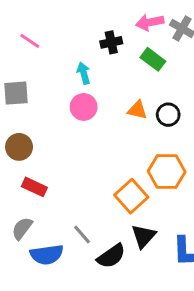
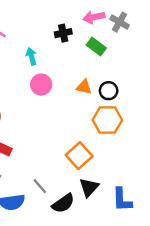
cyan arrow: (84, 73) -> (31, 56), moved
orange hexagon: (167, 172) -> (107, 120), moved

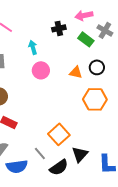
gray cross: (120, 22) -> (105, 30), moved
black circle: (109, 91) -> (97, 67), moved
orange square: (79, 156) -> (59, 134), moved

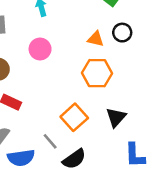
pink circle: (41, 70) -> (40, 49), moved
orange hexagon: (95, 99) -> (97, 73), moved
black triangle: (80, 154) -> (116, 117), moved

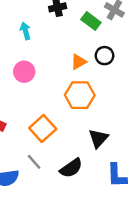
orange triangle: (96, 39) -> (79, 62), turned -42
orange square: (74, 117) -> (43, 129), moved
black semicircle: (74, 159) -> (71, 168), moved

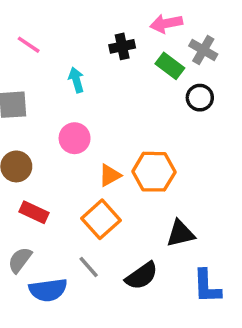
black circle: (104, 56) -> (200, 98), moved
orange triangle: (79, 62) -> (110, 175), moved
black triangle: (98, 138) -> (180, 233), turned 35

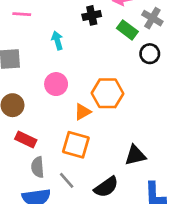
pink line: (29, 45) -> (22, 14), turned -30
orange hexagon: (154, 172) -> (108, 93), moved
orange square: (101, 219) -> (76, 145), turned -32
gray semicircle: (20, 260) -> (38, 167), moved, turned -42

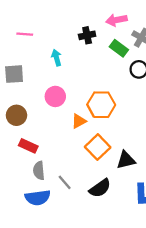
orange square: (76, 145) -> (98, 147), moved, turned 30

